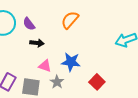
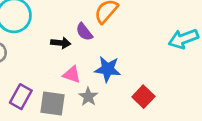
purple semicircle: (29, 24) -> (84, 32), moved

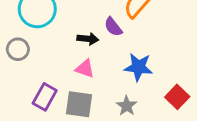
pink triangle: (72, 75) -> (85, 69), moved
gray star: (88, 97) -> (127, 106), moved

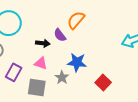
purple rectangle: (45, 97) -> (14, 72), moved
gray star: (127, 106) -> (62, 77), moved

